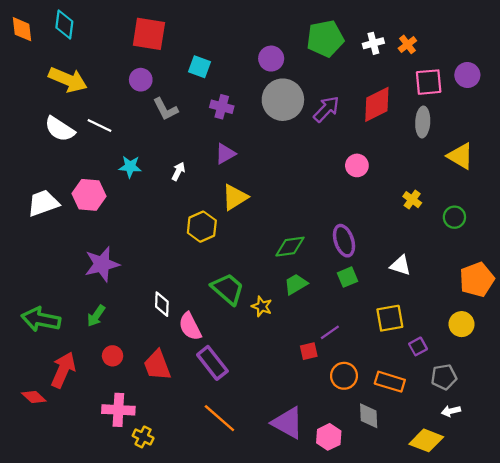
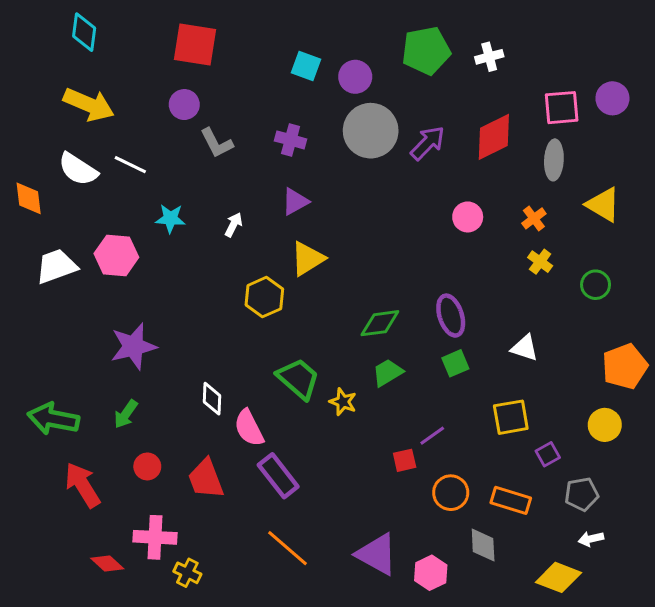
orange diamond: (22, 29) -> (29, 198), moved
orange cross: (407, 44) -> (534, 218), moved
cyan square: (199, 67) -> (306, 66), moved
red arrow: (63, 370) -> (83, 485), turned -56
red diamond: (34, 397) -> (107, 564), moved

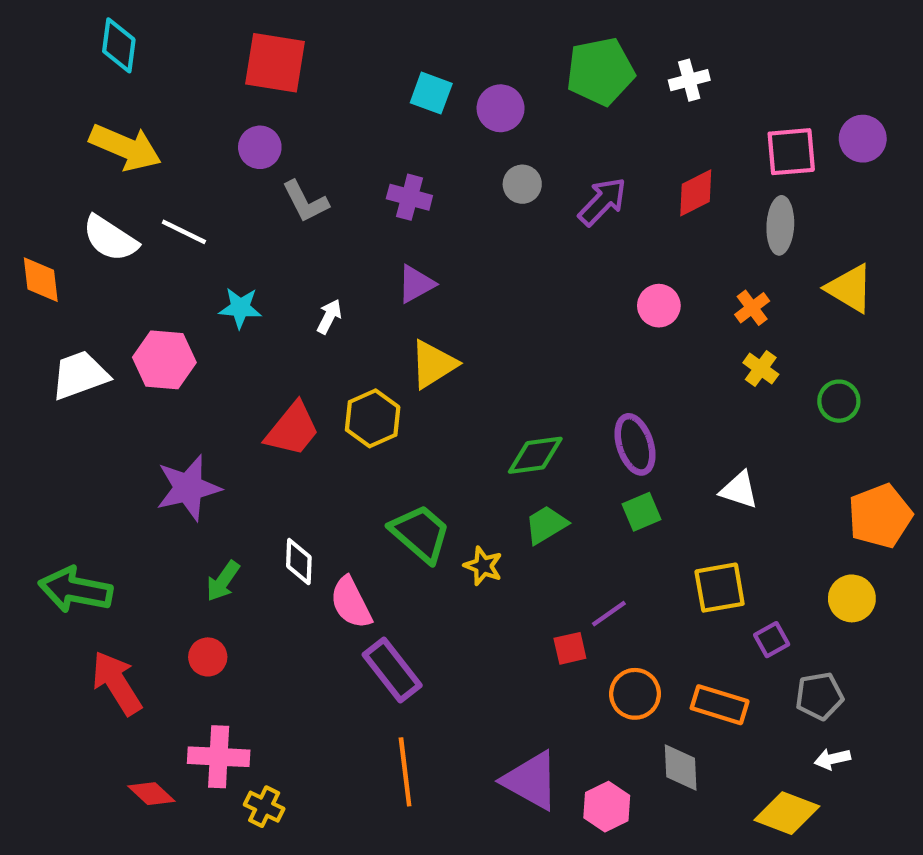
gray circle: (371, 131) -> (522, 184), size x0.5
red diamond: (494, 137) -> (696, 193), size x0.7
green arrow: (126, 414) -> (223, 581), moved
red trapezoid: (206, 479) -> (292, 429), moved, turned -120
orange line: (287, 548) -> (405, 772), turned 42

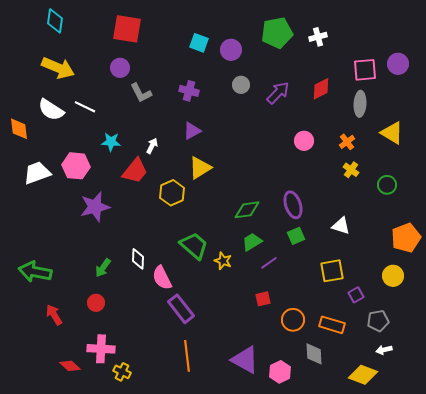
red trapezoid: (292, 429) -> (135, 171), moved
purple star: (188, 488) -> (95, 207), moved
purple line: (609, 614) -> (269, 263), moved
red arrow: (117, 683) -> (54, 315), size x0.7

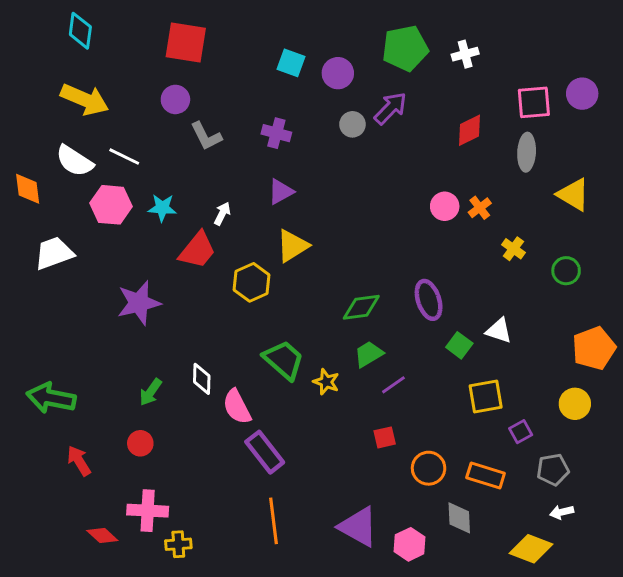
purple arrow: (278, 93) -> (391, 108), moved
orange cross: (347, 142) -> (480, 208), moved
pink hexagon: (76, 166) -> (111, 205), moved
green square: (296, 236) -> (459, 345), moved, turned -30
yellow cross: (122, 372) -> (178, 544), turned -30

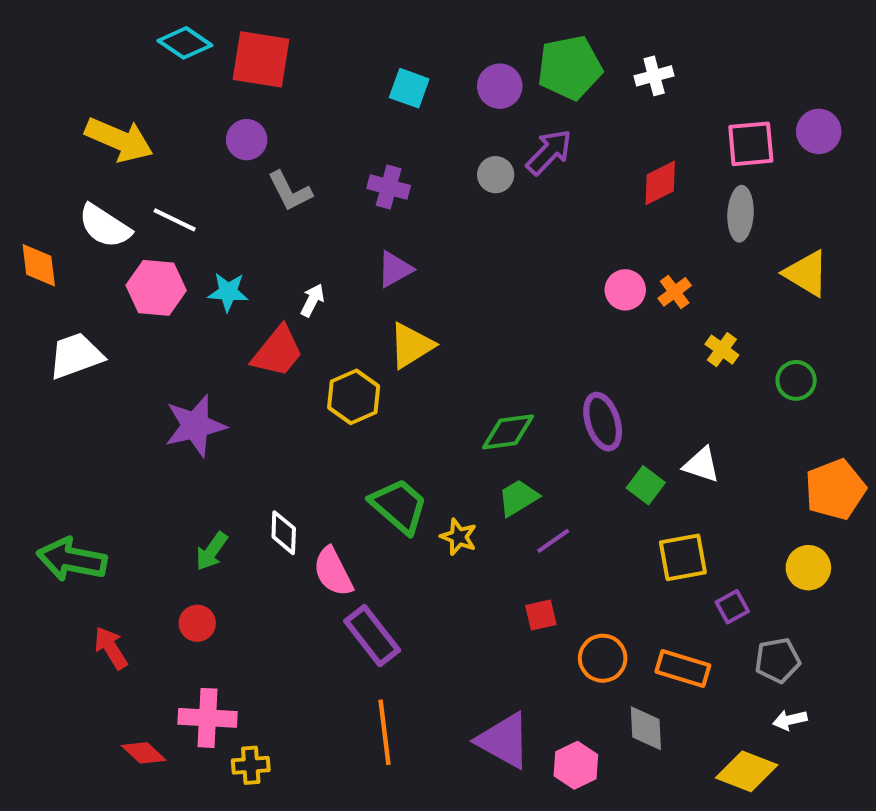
cyan diamond: (80, 31) -> (185, 43), moved, turned -63
purple circle: (338, 73) -> (500, 86), moved

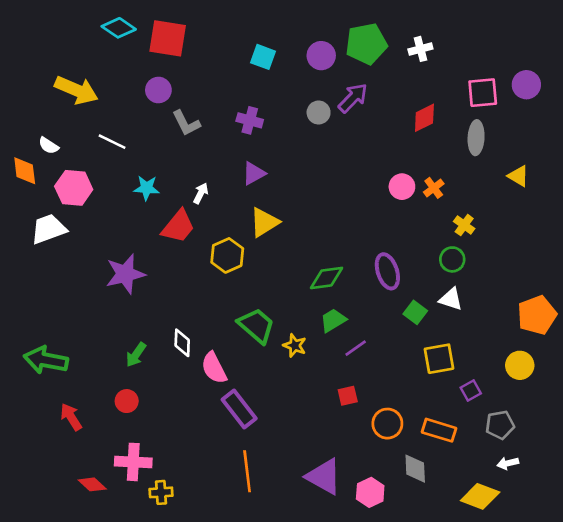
white semicircle: (105, 226) -> (49, 146), moved, size x0.6
yellow triangle: (806, 273) -> (518, 176), size x0.7
pink hexagon: (156, 288) -> (74, 188), moved
green circle: (796, 380) -> (452, 259), moved

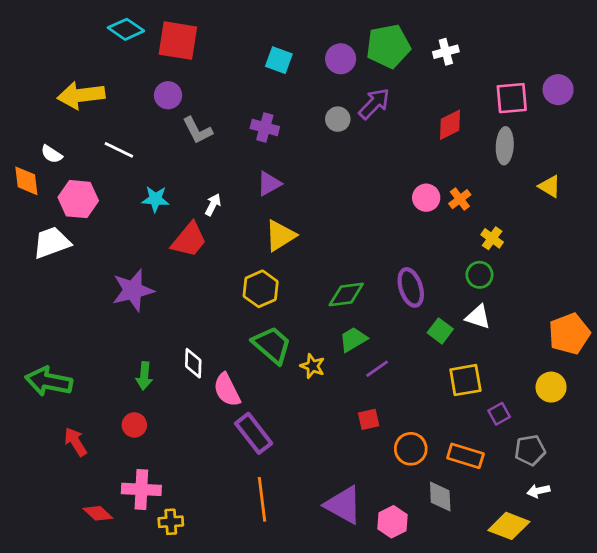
yellow arrow: (76, 90) -> (81, 95), turned 150
yellow hexagon: (227, 255) -> (261, 289), moved
green arrow: (136, 355) -> (144, 376), turned -30

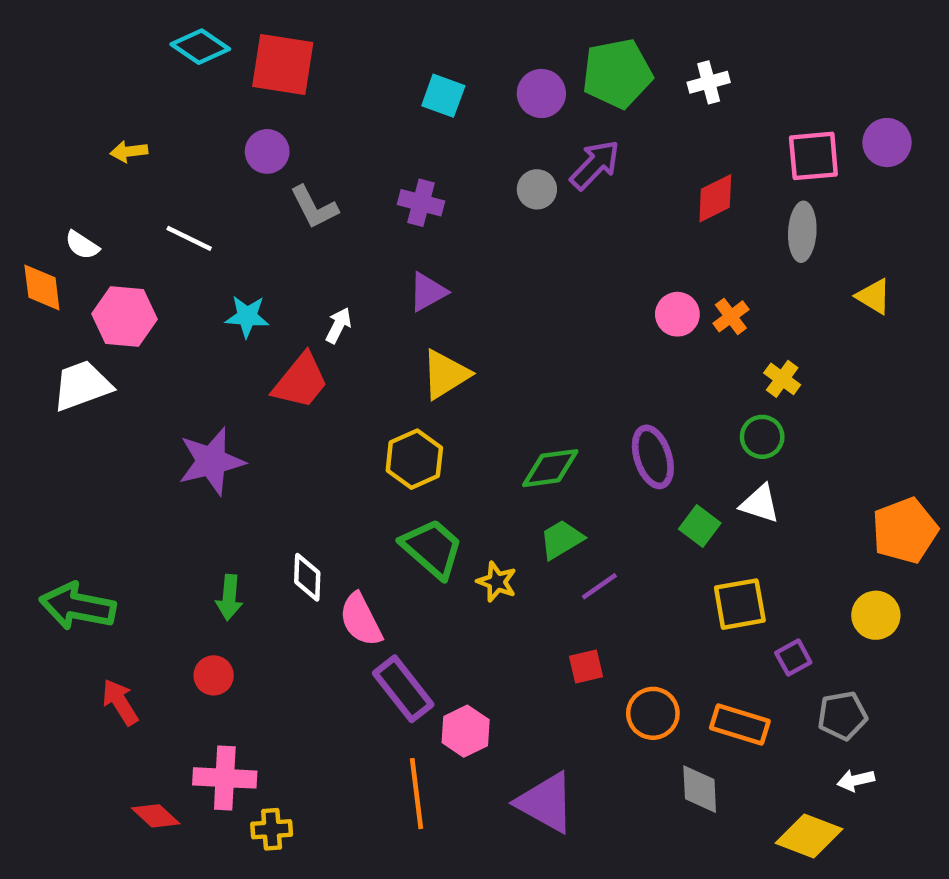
yellow arrow: (81, 95) -> (129, 151), size x0.5
pink hexagon: (393, 522) -> (466, 731), moved

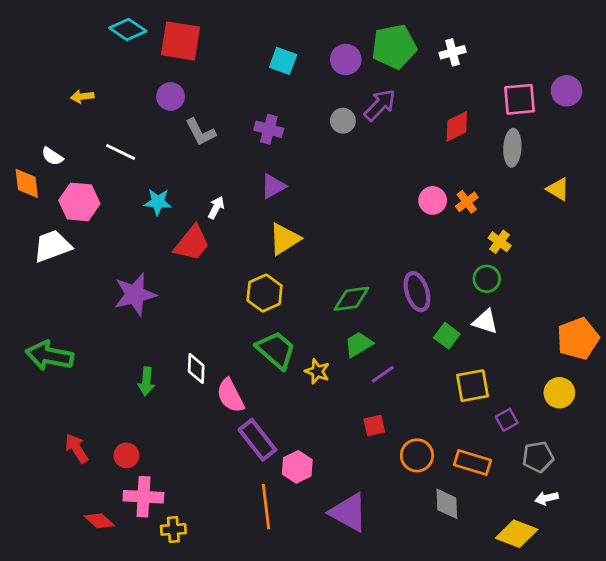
green arrow: (78, 606) -> (49, 356), moved
red circle: (214, 675) -> (126, 455), moved

